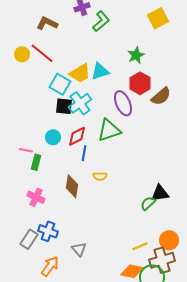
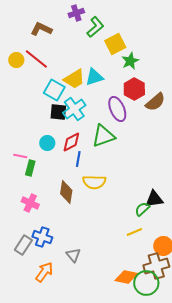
yellow square: (158, 18) -> (115, 44), moved
yellow semicircle: (100, 176) -> (94, 182), size x1.6
yellow line: (140, 246) -> (134, 232), moved

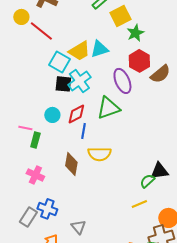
yellow circle: (16, 60) -> (21, 17), moved

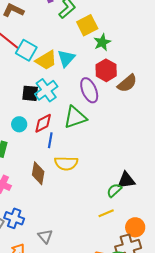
cyan triangle: (99, 49) -> (66, 58), turned -30
cyan square: (59, 62) -> (26, 50), moved

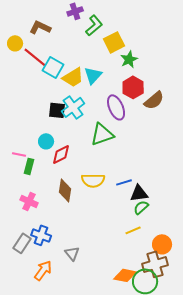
red diamond: (43, 123) -> (61, 154), moved
blue line: (50, 140) -> (124, 182), moved, turned 63
black triangle: (126, 180) -> (139, 193), moved

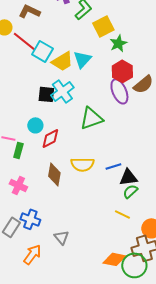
purple ellipse: (116, 107) -> (119, 91), moved
yellow line: (133, 230) -> (122, 214), turned 49

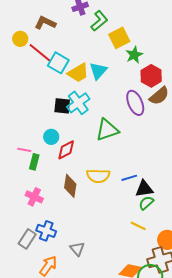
red hexagon: (122, 71) -> (151, 76), moved

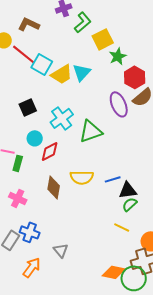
cyan cross: (78, 103) -> (62, 118), moved
black square: (62, 106) -> (28, 107), moved, turned -30

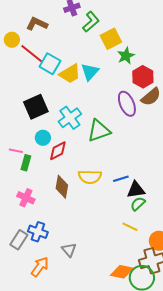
black square: (28, 107) -> (36, 107), size x1.4

